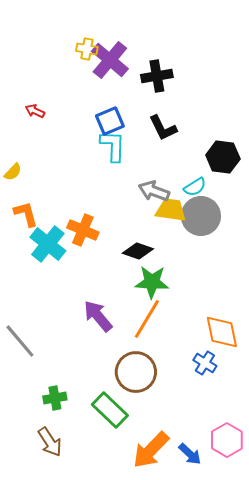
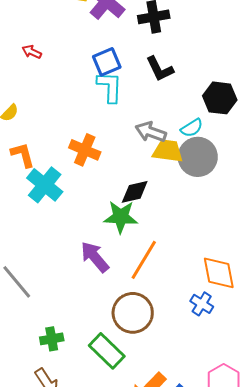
orange cross: (83, 230) -> (85, 150), moved
black diamond: (138, 251) -> (135, 192), turned -32
green star: (152, 282) -> (121, 217), moved

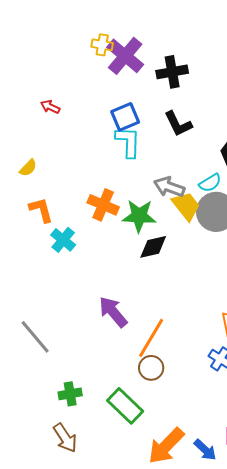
yellow trapezoid: (168, 151) -> (186, 206), turned 44
cyan cross: (45, 185) -> (63, 240), size x0.7
green star: (121, 217) -> (139, 216), moved
orange line: (144, 260) -> (151, 338), moved
brown circle: (133, 313) -> (151, 368), size x0.6

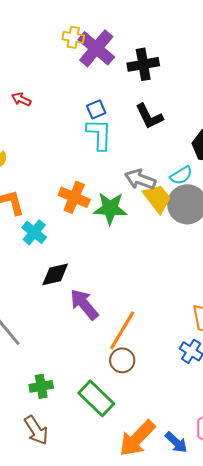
blue square: (125, 117) -> (96, 109), size x0.7
black diamond: (153, 247) -> (55, 274), moved

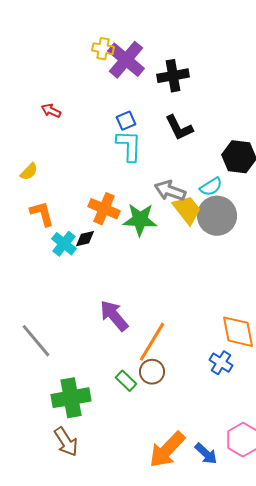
black diamond: (55, 274) -> (85, 239), moved, size x0.7
green cross: (41, 386) -> (71, 398), size x1.6
green rectangle: (96, 398) -> (126, 381), moved, size x0.6

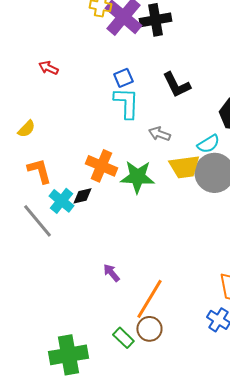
black cross: (173, 76) -> (155, 20), moved
gray arrow: (170, 191) -> (159, 134), moved, size x0.7
yellow trapezoid: (187, 210) -> (184, 167), turned 120
purple arrow: (114, 316) -> (111, 273), size x0.6
gray line: (36, 341) -> (37, 221), moved

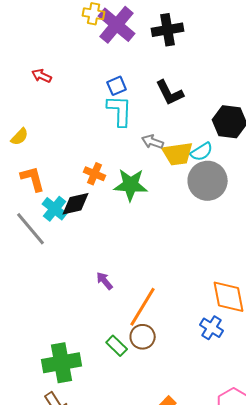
black cross: (155, 20) -> (168, 30), moved
orange cross: (101, 166) -> (95, 174), size x0.7
yellow trapezoid: (184, 167) -> (178, 154), moved
black diamond: (82, 196) -> (76, 204), size x1.4

